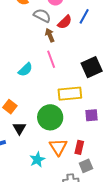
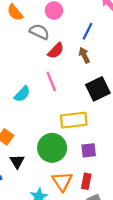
red semicircle: (65, 22) -> (56, 51), moved
brown arrow: (50, 35) -> (84, 55), moved
purple square: (91, 115) -> (89, 150), moved

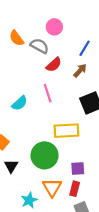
orange semicircle: (15, 12) -> (17, 38), moved
brown arrow: (84, 55) -> (80, 71), turned 64
purple square: (89, 150) -> (78, 168), moved

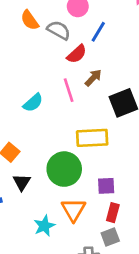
blue line: (85, 48) -> (98, 32), moved
brown arrow: (80, 71) -> (93, 78), moved
red rectangle: (75, 189) -> (113, 213), moved

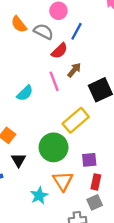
yellow rectangle: (92, 138) -> (76, 120), turned -35

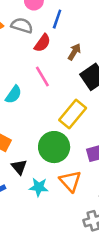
brown arrow: (74, 70) -> (74, 52), moved
cyan star: (39, 196) -> (39, 187), moved, turned -30

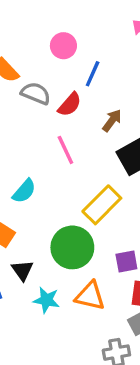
gray semicircle: (22, 25) -> (36, 93), moved
cyan semicircle: (13, 95) -> (24, 191), moved
orange triangle: (70, 181) -> (90, 296), turned -40

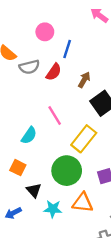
gray semicircle: (36, 93) -> (29, 67), turned 150
pink line: (65, 150) -> (55, 116), moved

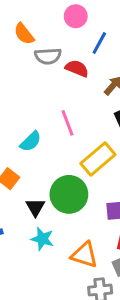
red semicircle: (54, 72) -> (77, 68), turned -114
black triangle: (34, 190) -> (35, 207), moved
orange triangle: (83, 203) -> (84, 255), moved

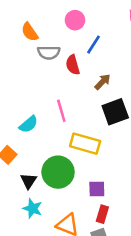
red semicircle: (77, 68) -> (73, 65), turned -132
yellow rectangle: (98, 159) -> (85, 144), turned 52

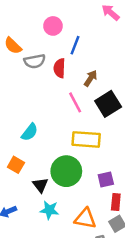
red semicircle: (73, 65) -> (59, 68), turned 30
pink line: (61, 111) -> (75, 102), moved

